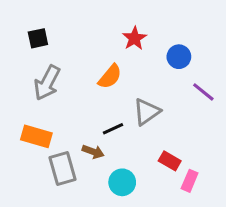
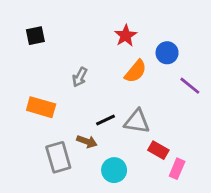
orange semicircle: (110, 77) -> (136, 71), moved
gray arrow: (47, 83) -> (80, 77), moved, size x0.6
gray triangle: (147, 112) -> (137, 121), moved, turned 44
orange rectangle: (36, 136) -> (41, 107), moved

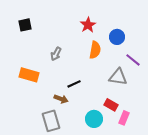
orange semicircle: (136, 71) -> (95, 50), turned -30
gray triangle: (137, 121) -> (118, 77), moved
gray rectangle: (58, 157) -> (51, 121), moved
cyan circle: (114, 170) -> (94, 119), moved

